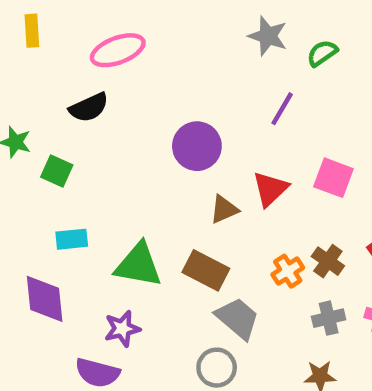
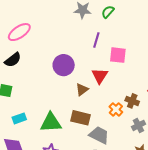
pink square: (333, 178) -> (118, 55), moved

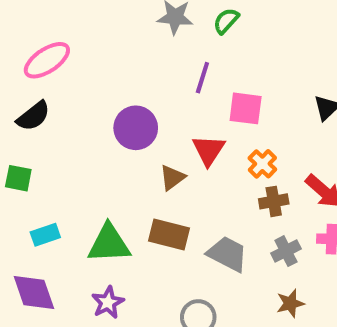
brown cross: (132, 101) -> (274, 201), turned -32
orange cross: (116, 109) -> (262, 164), moved
gray trapezoid: (99, 135) -> (227, 254), moved

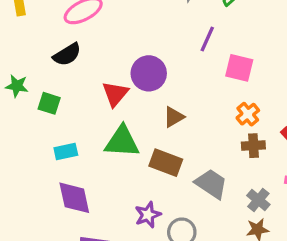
red triangle: (209, 150) -> (115, 94), moved
green triangle: (109, 244) -> (122, 142), moved
gray cross: (286, 251) -> (258, 200), moved, turned -30
purple diamond: (34, 292) -> (74, 198), moved
purple star: (108, 302) -> (148, 215), moved

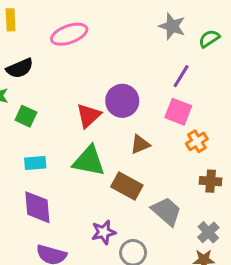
black semicircle: (67, 55) -> (20, 68), moved
pink square: (239, 68) -> (178, 112), moved
orange cross: (248, 114) -> (197, 141), moved

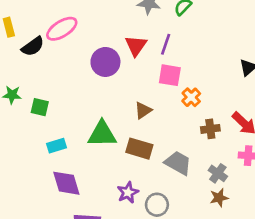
black semicircle: (20, 68) -> (33, 46), moved
purple circle: (122, 101) -> (105, 62), moved
red triangle: (89, 116) -> (136, 46), moved

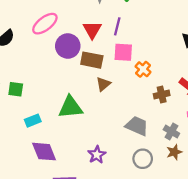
pink ellipse: (62, 29) -> (45, 24), moved
brown rectangle: (139, 149) -> (92, 60), moved
gray circle: (157, 205) -> (143, 159), moved

